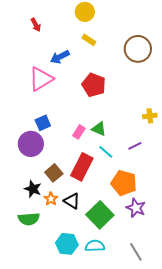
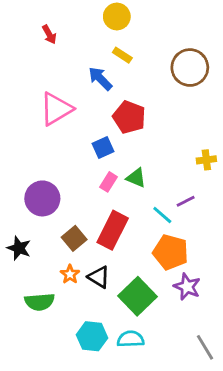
blue arrow: (60, 57) -> (100, 79), moved, turned 72
blue square: (43, 123) -> (103, 147), moved
cyan line: (106, 152) -> (162, 215), moved
black star: (33, 189) -> (19, 248), moved
gray line: (136, 252) -> (205, 347), moved

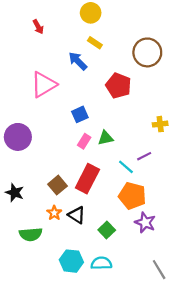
red pentagon: (129, 117) -> (118, 86), moved
green triangle: (136, 178) -> (106, 138), turned -35
purple circle: (42, 198) -> (18, 137), moved
green square: (137, 296) -> (107, 230), size x0.6

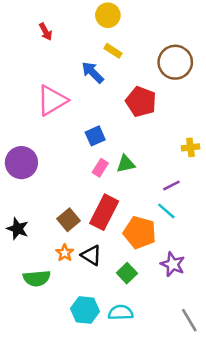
cyan line: (126, 167) -> (166, 211), moved
orange pentagon: (132, 196) -> (140, 233), moved

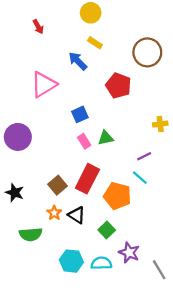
pink rectangle: (100, 168) -> (84, 141), turned -64
purple star: (173, 264) -> (129, 253), moved

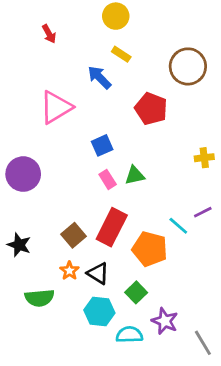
purple line: (144, 156) -> (203, 212), moved
cyan hexagon: (71, 261) -> (99, 312), moved

